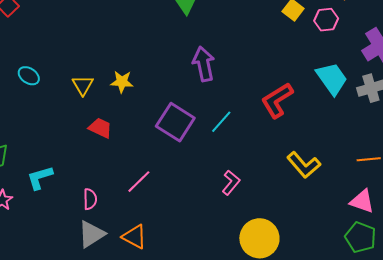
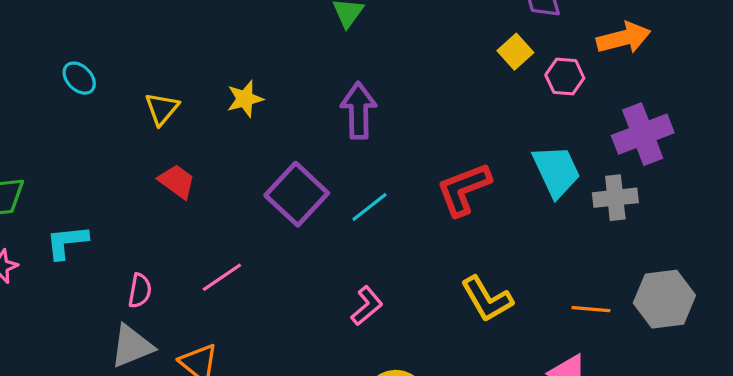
yellow star: (122, 82) -> (245, 99), moved, turned -30

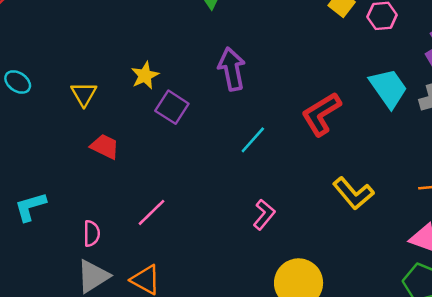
purple square: (297, 194) -> (172, 107), moved, size x0.7

